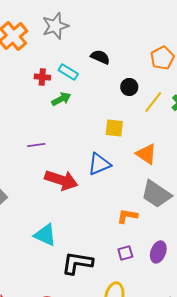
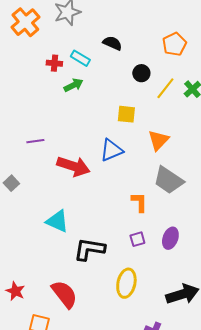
purple line: (36, 145) -> (35, 141), moved
orange triangle: (146, 154) -> (158, 140), turned 40
orange L-shape: (127, 216) -> (139, 202), turned 80

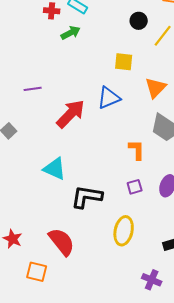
red arrow: (73, 166) -> (71, 114), turned -64

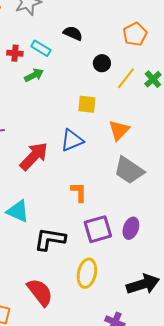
orange L-shape: (137, 150) -> (79, 192), moved
purple square: (135, 187) -> (98, 229), size x1.8
red semicircle: (62, 242) -> (40, 292), moved

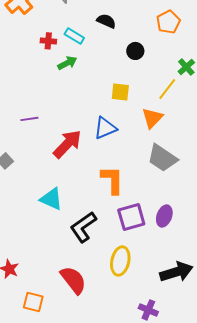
yellow line: (126, 78) -> (167, 89), moved
orange L-shape: (79, 192) -> (112, 180), size x1.4
black L-shape: (50, 239) -> (83, 227), turned -44

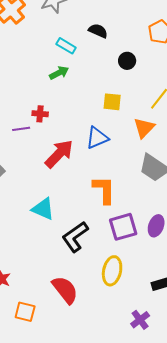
red cross: (48, 41) -> (40, 114), moved
purple cross: (148, 310) -> (140, 320), turned 30

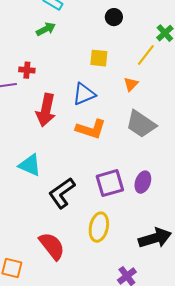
orange triangle: (144, 128) -> (131, 84), size x0.7
red arrow: (59, 154) -> (46, 110), turned 148
orange L-shape: (104, 190) -> (91, 129), moved, turned 108

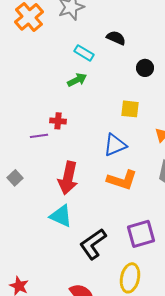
red arrow: (46, 110) -> (68, 178), moved

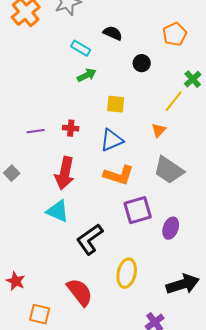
green arrow: (77, 80) -> (87, 75), moved
yellow square: (130, 109) -> (116, 104), moved
red cross: (58, 121) -> (71, 128), moved
purple square: (141, 234) -> (138, 210), moved

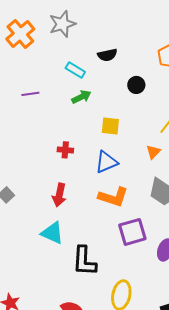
black semicircle: (113, 33) -> (107, 55), turned 144
purple line: (36, 131) -> (30, 94), moved
red arrow: (65, 173) -> (59, 195), size x0.7
black L-shape: (90, 239) -> (84, 261), turned -52

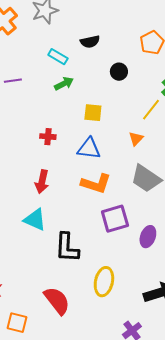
blue triangle: (106, 162) -> (89, 149), turned 30

